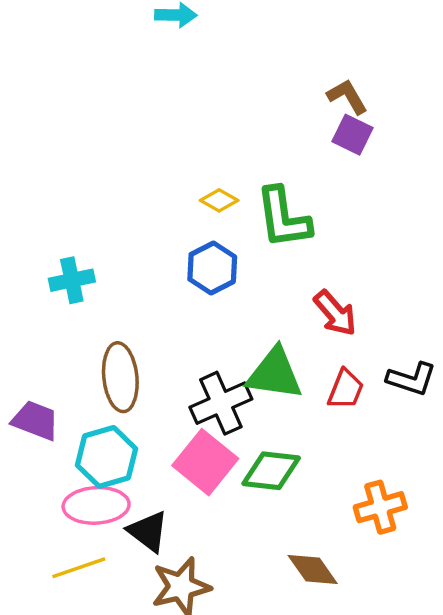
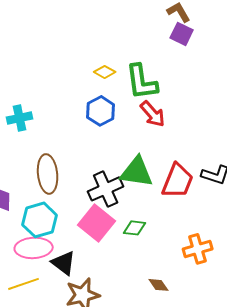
red arrow: (335, 313) -> (153, 114), moved
red trapezoid: (346, 389) -> (178, 181), size x1.5
green diamond: (271, 471) -> (135, 228), size x0.7
brown diamond: (313, 570) -> (159, 285), size x0.7

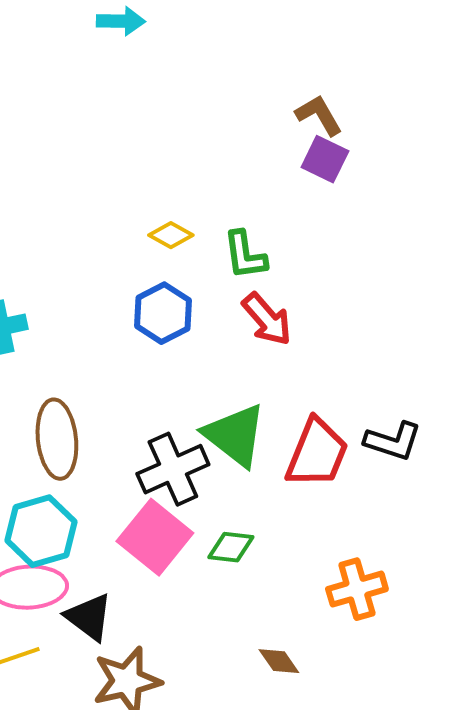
green L-shape: (142, 82) -> (245, 255), size x0.7
green triangle: (137, 172) -> (235, 435), turned 30

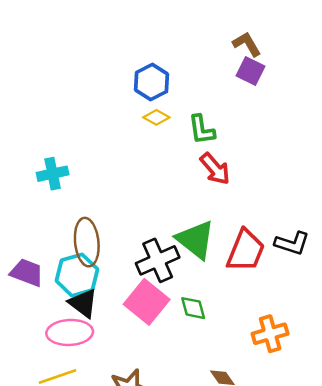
blue hexagon: (163, 313) -> (152, 82), moved
cyan hexagon: (41, 531) -> (77, 275), moved
green diamond: (231, 547) -> (193, 308), turned 68
black triangle: (89, 617) -> (83, 303), moved

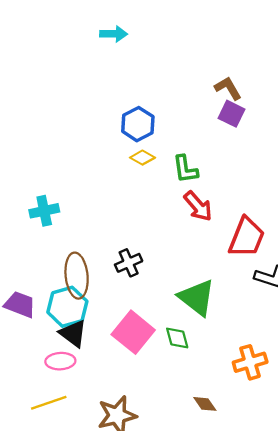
green triangle: (196, 240) -> (197, 298), moved
red trapezoid: (246, 251) -> (247, 237), moved
black cross: (158, 260) -> (129, 263), moved, size x0.7
pink ellipse: (70, 332) -> (60, 361), size x0.7

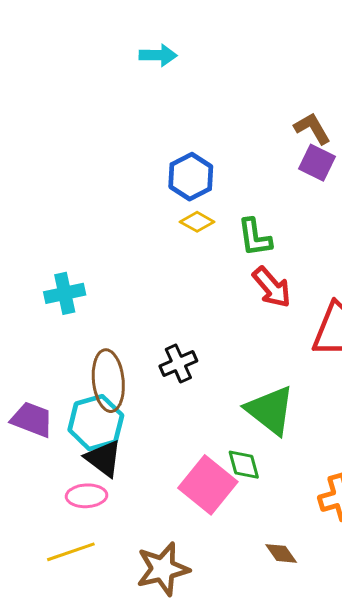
pink square: (133, 332) -> (208, 485), moved

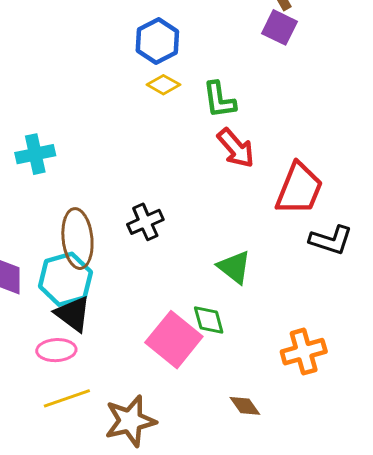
green triangle: (270, 410) -> (234, 267), size x0.7
yellow line: (71, 552) -> (67, 398), moved

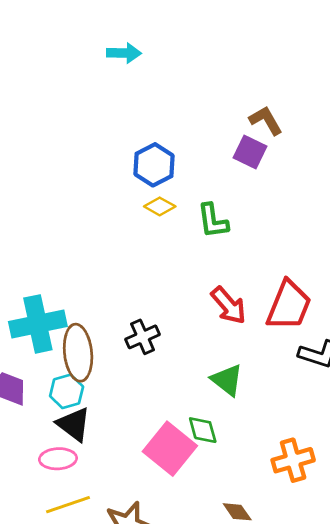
purple square: (280, 27) -> (250, 152), moved
red arrow: (236, 148) -> (229, 305), moved
cyan cross: (35, 154) -> (38, 324), moved, size x1.5
cyan hexagon: (65, 279) -> (67, 391), size x0.7

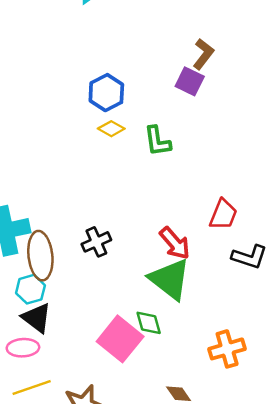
brown L-shape: (266, 120) -> (203, 54), turned 68
red arrow: (229, 305) -> (175, 243), moved
red trapezoid: (289, 305) -> (223, 215), size x0.7
green triangle: (227, 380) -> (170, 279), size x1.5

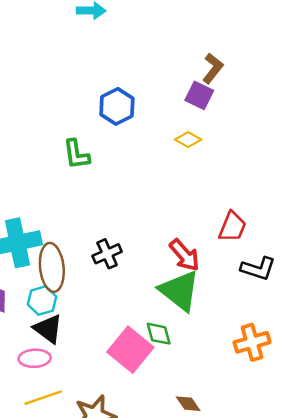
yellow diamond: (111, 129) -> (188, 140), moved
green L-shape: (157, 141) -> (76, 154), moved
orange cross: (227, 349) -> (252, 342), moved

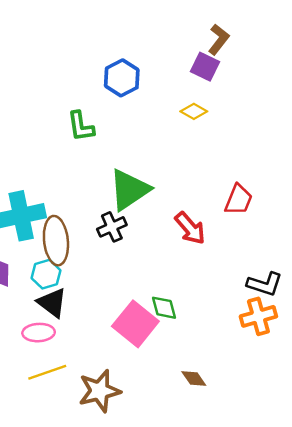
black L-shape: (258, 269) -> (265, 284), moved
green triangle: (180, 291) -> (129, 190), moved, turned 48

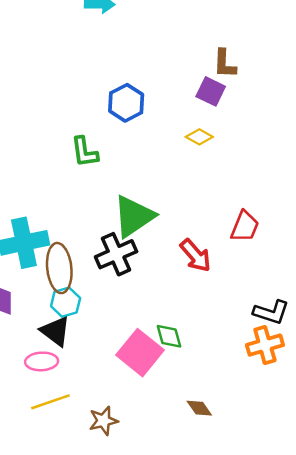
brown L-shape: (219, 39) -> (225, 64), turned 144
black cross: (112, 227) -> (116, 254), size x1.4
cyan hexagon: (46, 274) -> (66, 302), moved
brown star: (99, 391) -> (103, 421), size x0.7

